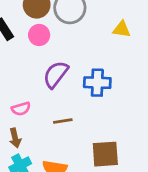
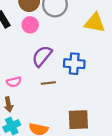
yellow triangle: (122, 29) -> (95, 23), size x1.5
brown line: (63, 121) -> (48, 83), moved

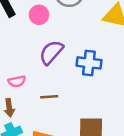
brown line: (48, 83) -> (49, 97), moved

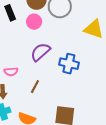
brown line: (49, 97) -> (35, 87), turned -64

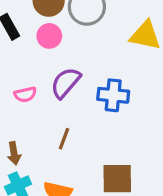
pink semicircle: (11, 72) -> (25, 94), moved

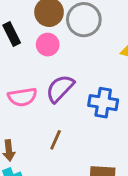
pink semicircle: (25, 94) -> (22, 97), size x1.4

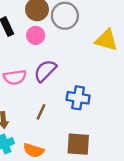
blue cross: (103, 103) -> (78, 98), moved

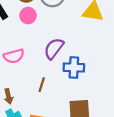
purple semicircle: (45, 71) -> (54, 49), moved

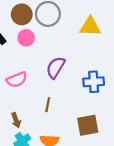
blue cross: (74, 68) -> (94, 82), moved

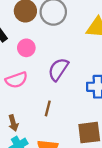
pink circle: (26, 38) -> (26, 48), moved

